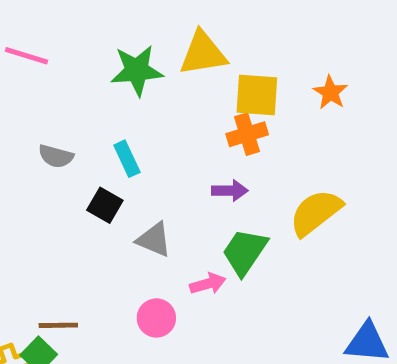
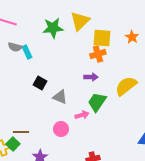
yellow triangle: (203, 53) -> (80, 21), turned -35
gray semicircle: (56, 156) -> (15, 47), moved
cyan rectangle: (127, 159) -> (27, 52), moved

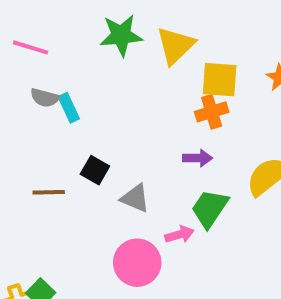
green star: (53, 28) -> (121, 35), moved
pink circle: (61, 129) -> (137, 263), size x1.5
brown line: (21, 132) -> (49, 192), moved

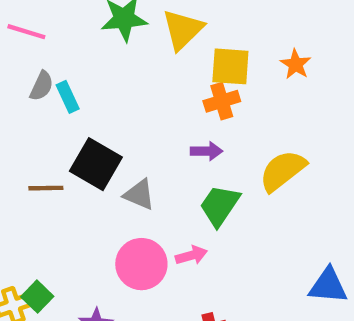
gray semicircle: (45, 98) -> (42, 86), turned -80
black square: (95, 170) -> (96, 164), size x1.6
pink arrow: (179, 235) -> (191, 255), moved

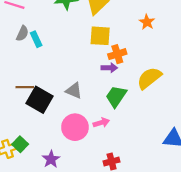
orange star: (296, 64) -> (147, 22), moved
yellow square: (230, 66) -> (100, 36), moved
orange cross: (222, 101) -> (117, 54), moved
black square: (96, 164) -> (40, 100), moved

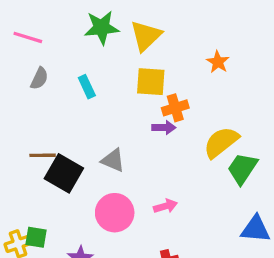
cyan rectangle: (36, 39) -> (87, 87), moved
green trapezoid: (116, 96) -> (242, 168), moved
pink arrow: (101, 123) -> (165, 206), moved
green square: (20, 144) -> (36, 237), turned -35

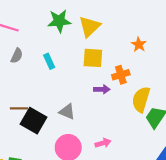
orange cross: (175, 108) -> (121, 75), moved
yellow semicircle: (221, 142) -> (141, 99), turned -35

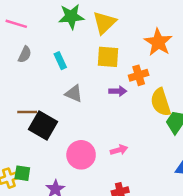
orange star: (139, 44) -> (158, 42), size x1.6
yellow semicircle: (141, 99) -> (161, 102), turned -35
gray triangle: (67, 112) -> (74, 94), moved

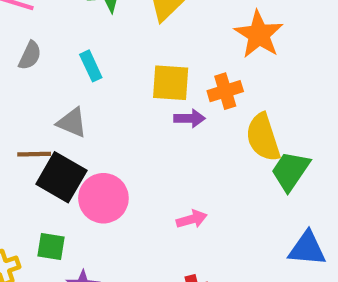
yellow square: (108, 57) -> (171, 83), moved
gray triangle: (74, 94) -> (72, 123), moved
pink circle: (81, 155) -> (103, 198), moved
green square: (22, 173) -> (51, 247), moved

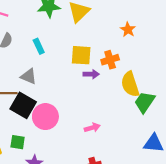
orange star: (259, 34) -> (128, 30), size x0.6

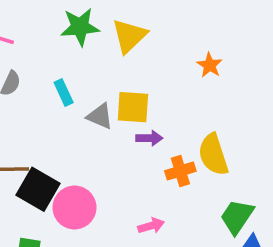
orange cross: (110, 60) -> (180, 171), moved
gray triangle: (29, 76) -> (100, 116), moved
green trapezoid: (145, 102) -> (237, 217), moved

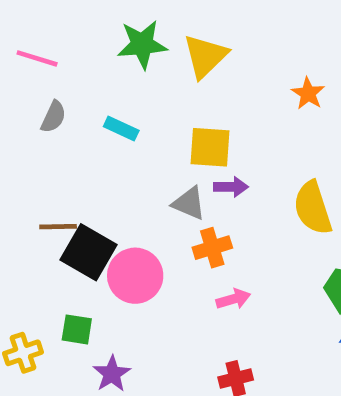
cyan rectangle: (64, 93) -> (121, 128), turned -40
gray triangle: (100, 116) -> (189, 203), moved
orange cross: (180, 171) -> (212, 248), moved

